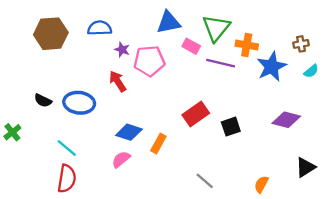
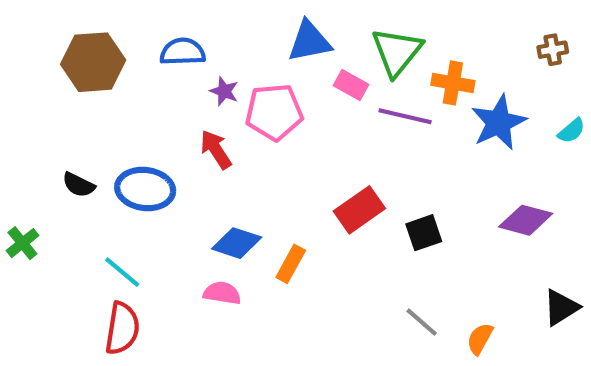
brown cross: (301, 44) -> (553, 50), moved
pink semicircle: (121, 159) -> (222, 293), turned 48
gray line: (205, 181) -> (422, 322), moved

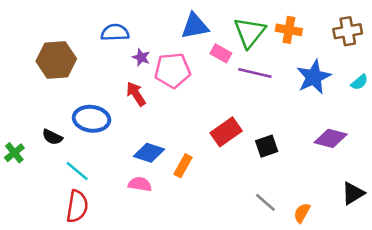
brown cross: (553, 50) -> (348, 31), size x1.5
brown hexagon: (93, 62) -> (56, 60), moved
orange cross: (453, 83) -> (289, 30), moved
black semicircle: (79, 185) -> (52, 137), moved

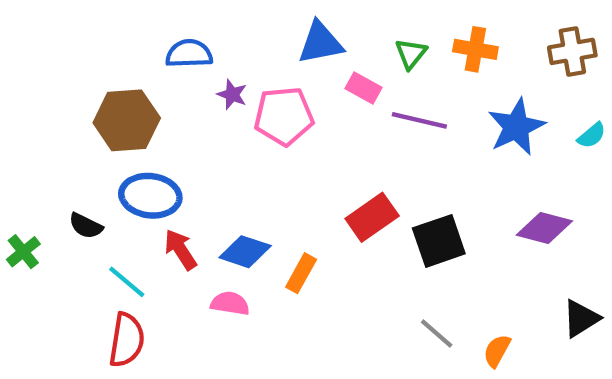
green triangle: (250, 33) -> (411, 54), size x0.6
brown hexagon: (56, 60) -> (127, 120), moved
red arrow: (136, 94) -> (180, 250), moved
black square: (267, 146) -> (439, 241), size x1.4

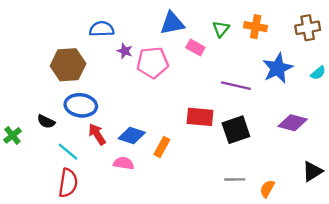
purple line: (419, 120) -> (236, 86), moved
red rectangle: (372, 217) -> (200, 117), turned 40
gray line: (437, 334) -> (235, 179), turned -42

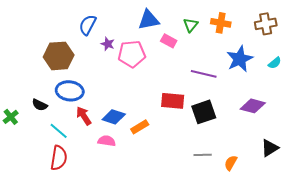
blue semicircle: (102, 29) -> (88, 25), turned -60
orange rectangle: (162, 147) -> (140, 127), turned 30

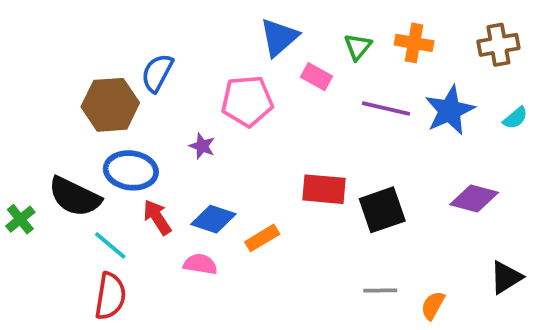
blue triangle: (149, 20) -> (279, 37), turned -30
blue semicircle: (88, 25) -> (157, 73), moved
purple star: (108, 44) -> (202, 146), moved
purple line: (204, 74) -> (386, 109), moved
black semicircle: (40, 105) -> (75, 197), size x1.8

